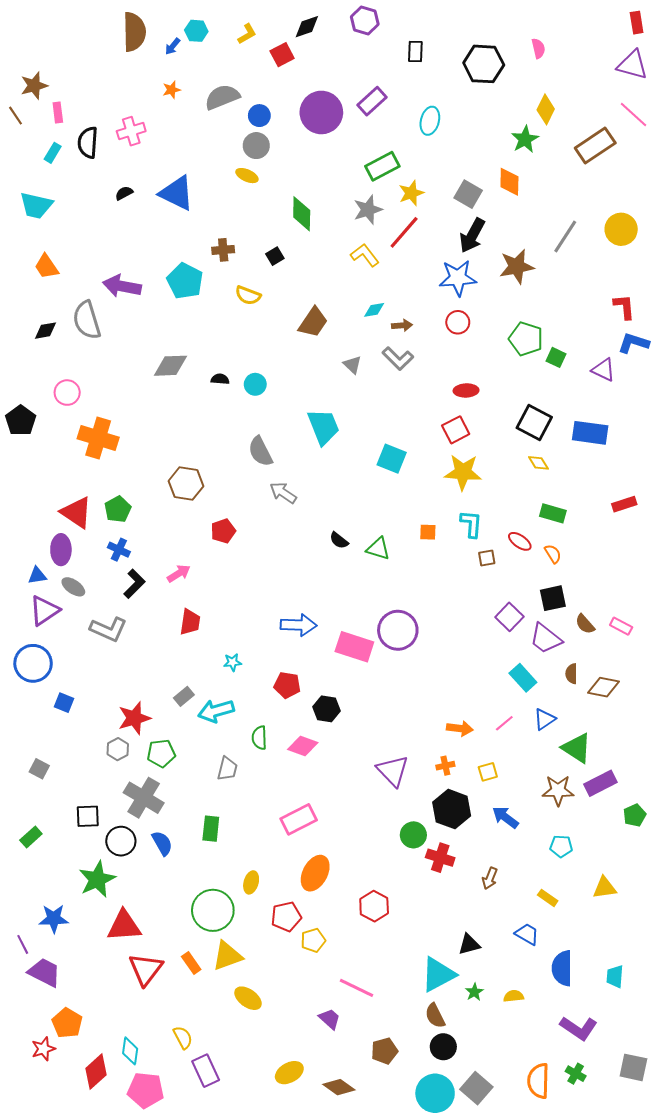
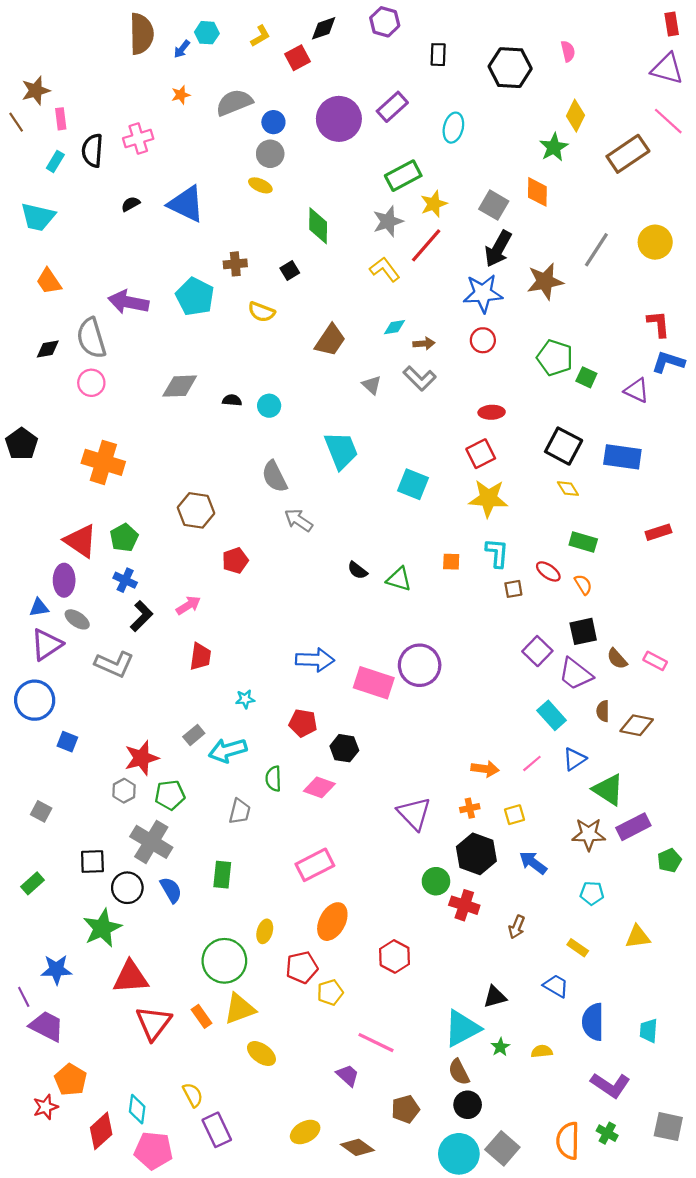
pink circle: (67, 393) -> (91, 383), moved

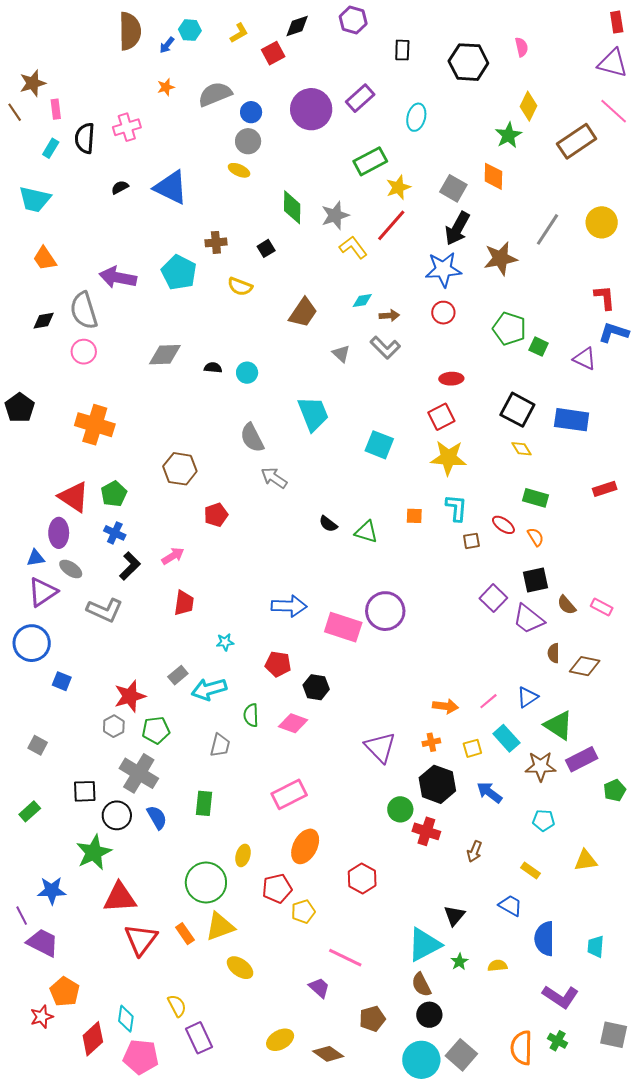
gray star: (388, 221) -> (335, 215), moved
cyan rectangle: (552, 715) -> (506, 738), moved
black triangle: (495, 997) -> (454, 916), turned -35

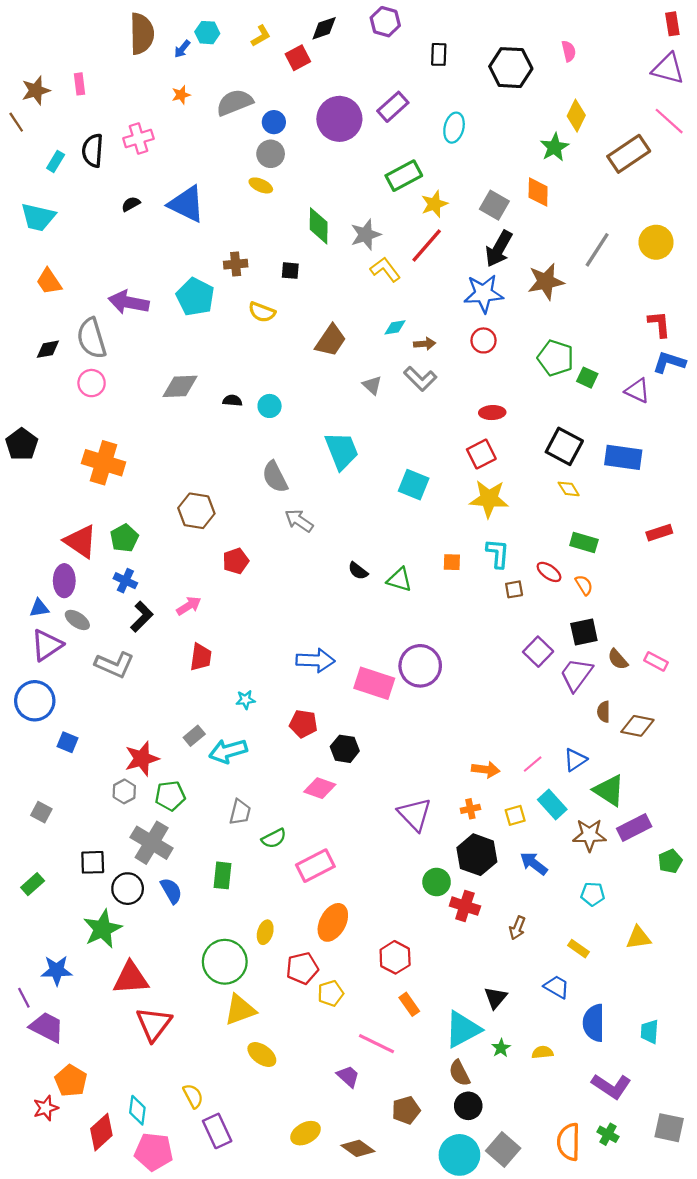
pink rectangle: (56, 109) -> (80, 84), moved
black square: (266, 248) -> (290, 271), turned 36
purple trapezoid: (529, 619) -> (576, 675), turned 88
green semicircle: (251, 715) -> (274, 838), moved, turned -115
orange rectangle: (185, 934) -> (409, 1004), moved

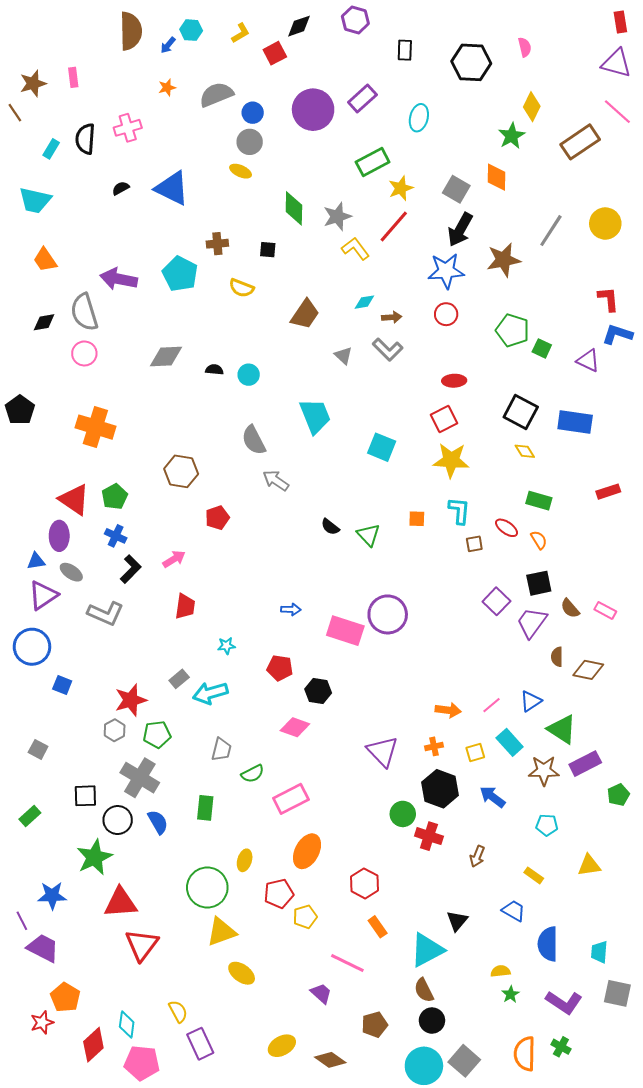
green triangle: (399, 580) -> (369, 535), turned 30
blue arrow: (315, 660) -> (291, 609), size x0.6
green star: (501, 1048) -> (511, 994), moved
gray square: (669, 1128) -> (617, 993), moved

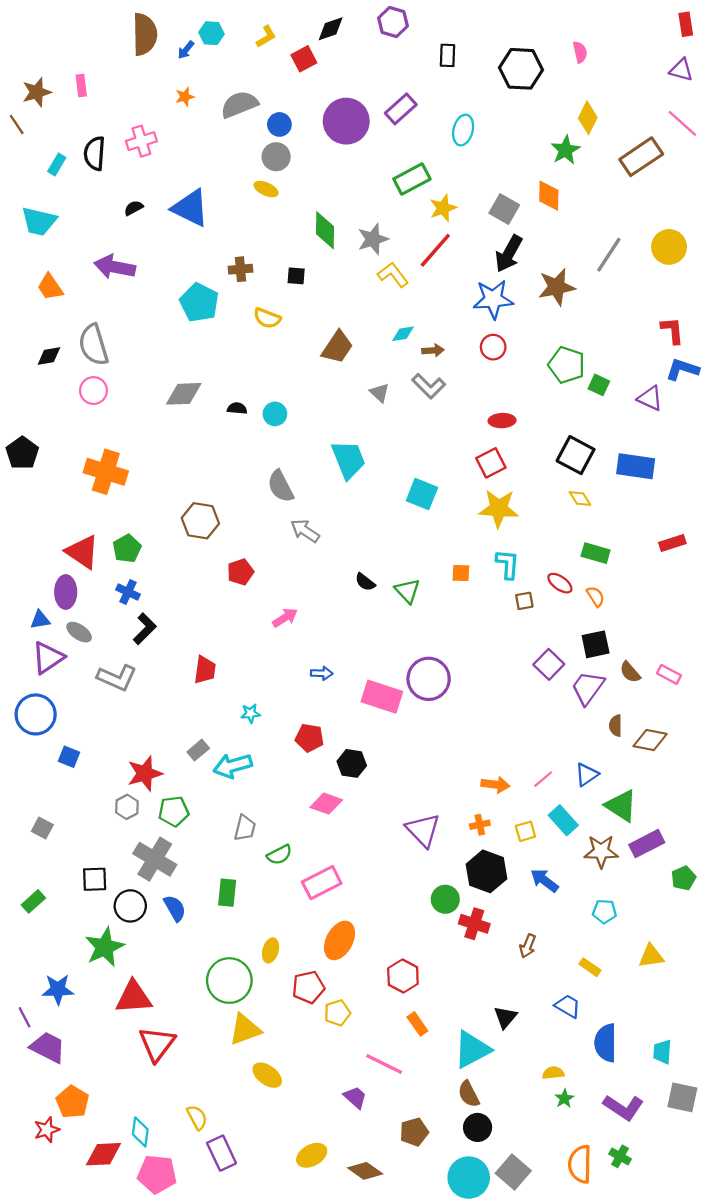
purple triangle: (616, 63) -> (681, 70), size x0.7
purple arrow: (119, 279) -> (115, 267), moved
pink arrow: (174, 559) -> (285, 618), moved
red diamond: (93, 1045) -> (104, 1154), turned 40

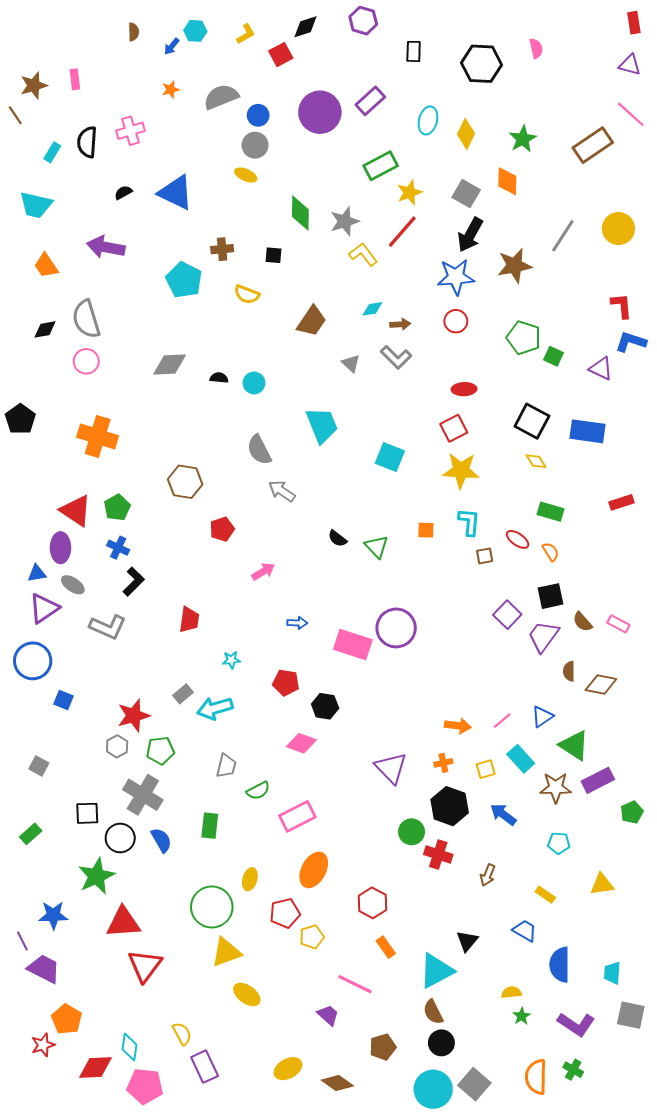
brown semicircle: (145, 34) -> (134, 32), size x0.5
yellow diamond: (588, 118) -> (466, 134), moved

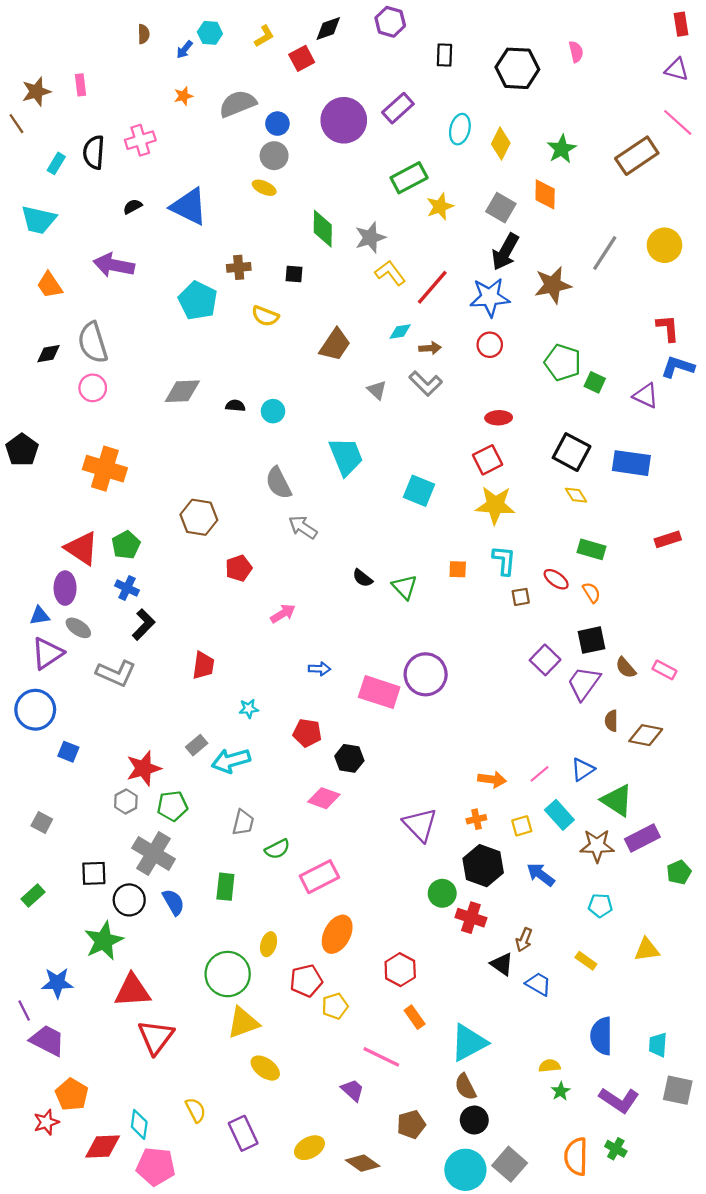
red line: (402, 232) -> (432, 287), moved
blue trapezoid: (525, 931) -> (538, 984), moved
black triangle: (467, 941) -> (502, 964), moved, turned -35
purple rectangle: (205, 1067) -> (243, 1133), moved

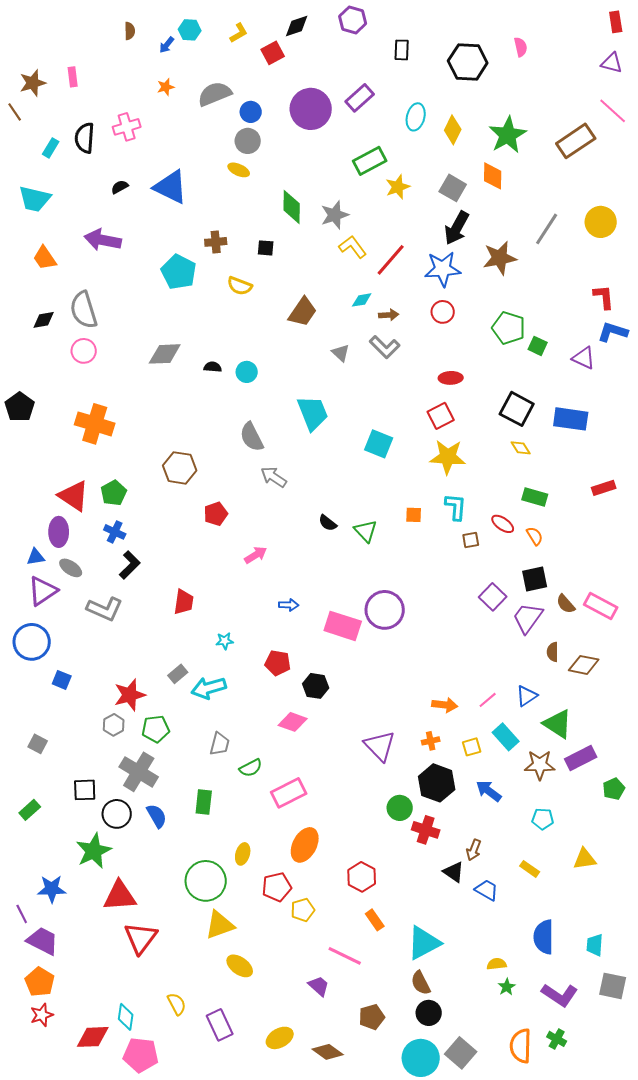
green star: (562, 149) -> (508, 135), size x1.4
pink rectangle: (664, 670) -> (601, 606), size x1.5
orange pentagon: (72, 1095) -> (40, 982), moved

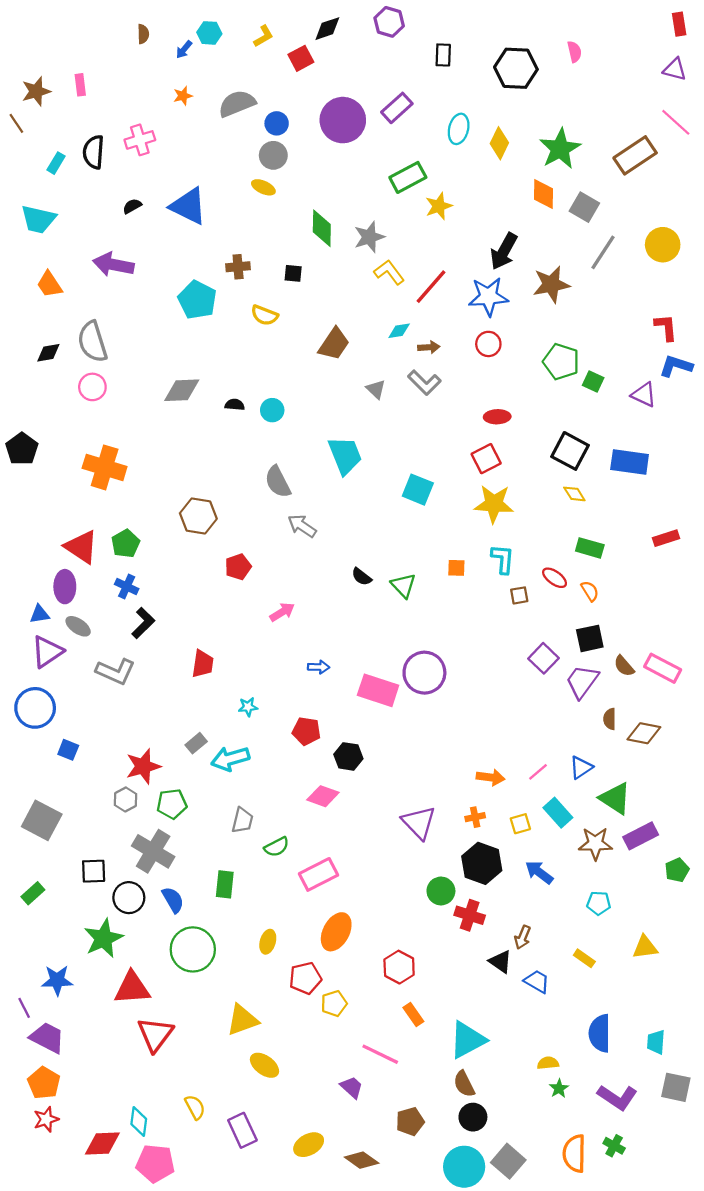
gray square: (453, 188) -> (584, 207), moved
gray square: (38, 744) -> (42, 820), size x1.8
green circle: (206, 881) -> (193, 949), moved

